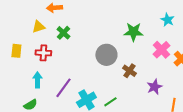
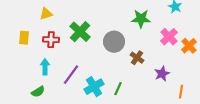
green cross: (63, 33) -> (80, 32), moved, size x1.5
green line: (110, 102) -> (118, 89), turned -32

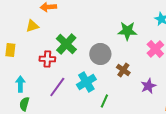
red cross: (51, 40) -> (47, 59), moved
cyan arrow: (45, 67) -> (20, 84), moved
cyan cross: (94, 87) -> (86, 82), moved
green semicircle: (38, 92) -> (24, 104), turned 136

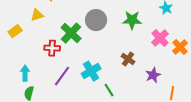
yellow rectangle: (10, 50) -> (15, 31), moved, turned 48
gray circle: (100, 54) -> (96, 20), moved
green line: (104, 101) -> (109, 90), turned -56

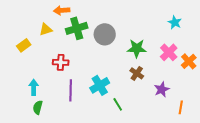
green star: (132, 20) -> (137, 48), moved
green cross: (71, 33) -> (77, 28), moved, turned 30
purple line: (62, 76) -> (71, 90), turned -35

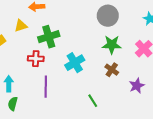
green cross: (77, 28) -> (49, 37), moved
gray circle: (105, 34) -> (108, 16), moved
cyan cross: (100, 85) -> (75, 63), moved

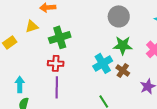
red cross: (36, 59) -> (56, 63), moved
cyan cross: (75, 63) -> (103, 63), moved

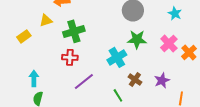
brown cross: (123, 70) -> (135, 79), moved
purple line: (57, 87) -> (84, 81), moved, turned 50

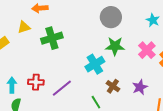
red cross: (70, 57) -> (36, 82), moved

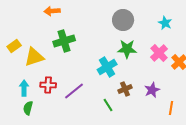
yellow triangle: (24, 27) -> (34, 57), moved, size x1.5
brown cross: (113, 86) -> (125, 89), turned 32

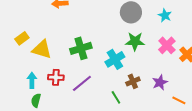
cyan star: (165, 23) -> (165, 15), moved
green cross: (64, 41) -> (81, 48), moved
yellow triangle: (34, 57) -> (42, 49), turned 35
orange line: (171, 108) -> (179, 100), turned -72

